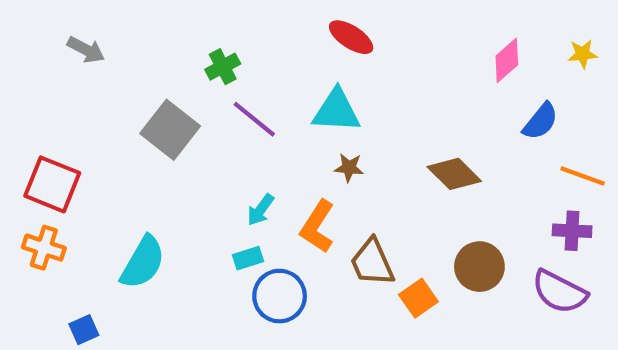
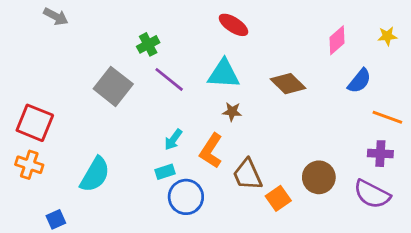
gray arrow: (86, 50) -> (56, 16), moved
brown diamond: (454, 174) -> (288, 84), moved

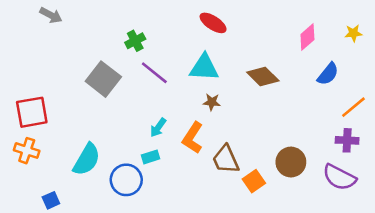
orange line: (387, 117) -> (353, 107), turned -60
red square: (35, 123) -> (32, 112), turned -32
blue circle: (186, 197) -> (126, 180), moved

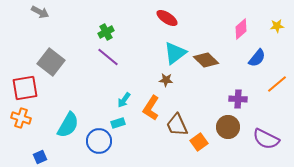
cyan triangle: (204, 68) -> (175, 53), moved, turned -40
purple line: (154, 73) -> (108, 57), moved
gray square: (103, 79) -> (51, 62), moved
purple cross: (347, 140) -> (238, 99), moved

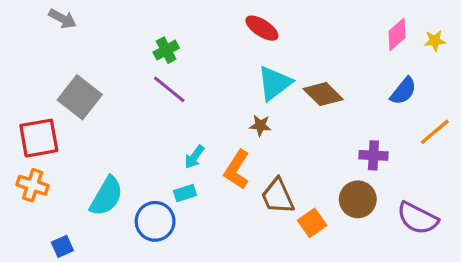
pink diamond: (241, 29) -> (397, 34), moved

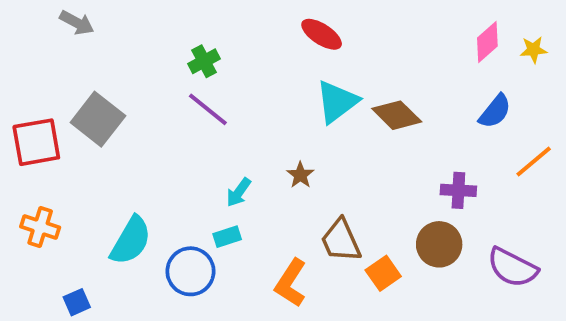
brown star: (260, 126) -> (300, 175), moved, turned 30
red square: (39, 138) -> (36, 142), moved
orange L-shape: (237, 169) -> (291, 283), moved

